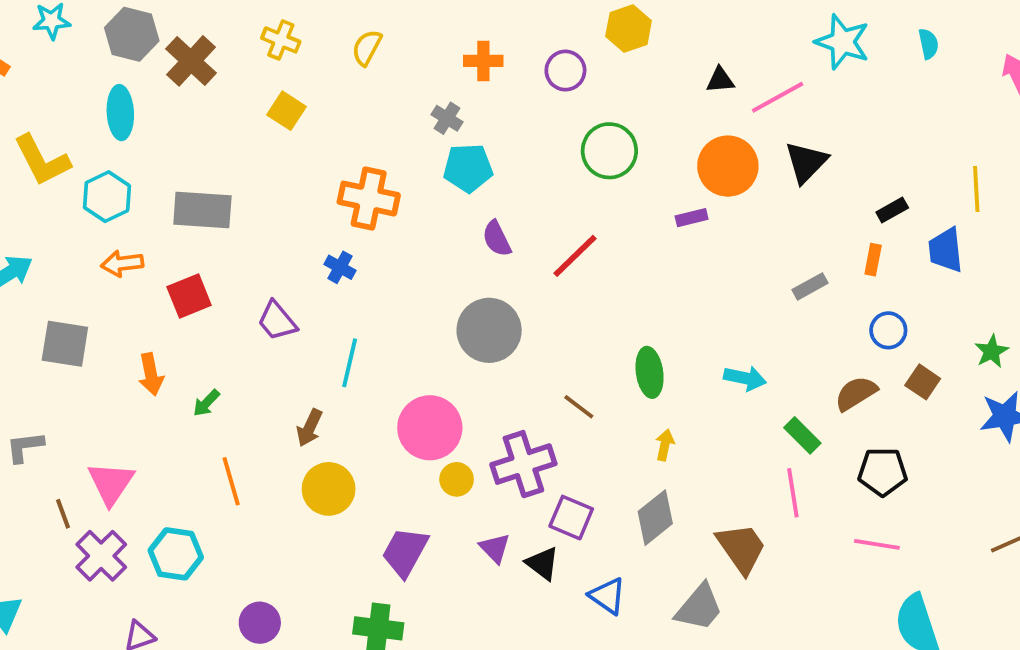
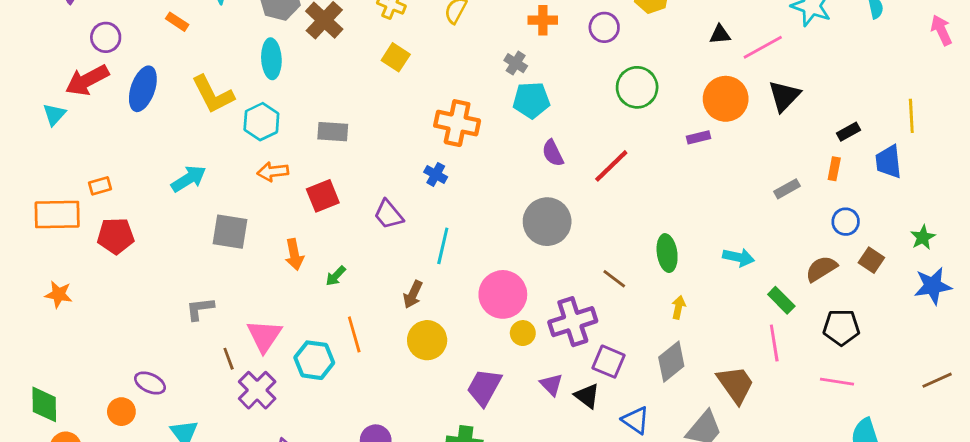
gray rectangle: (202, 210) -> (333, 132), size x0.7
cyan hexagon: (176, 554) -> (314, 360), moved

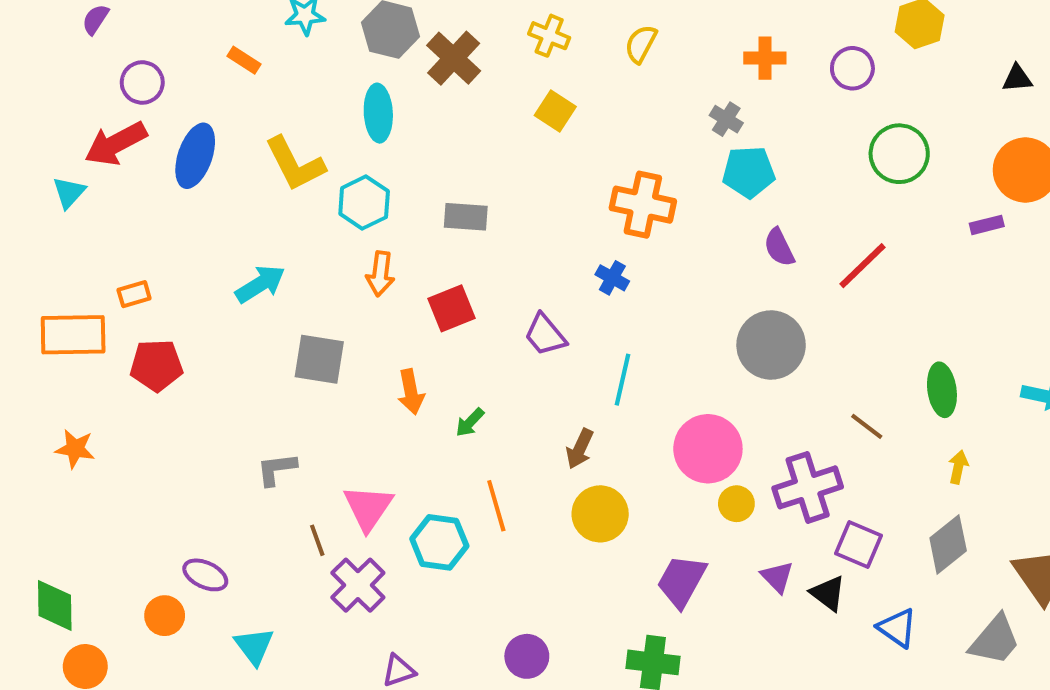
orange arrow: (273, 172) -> (380, 274), turned -76

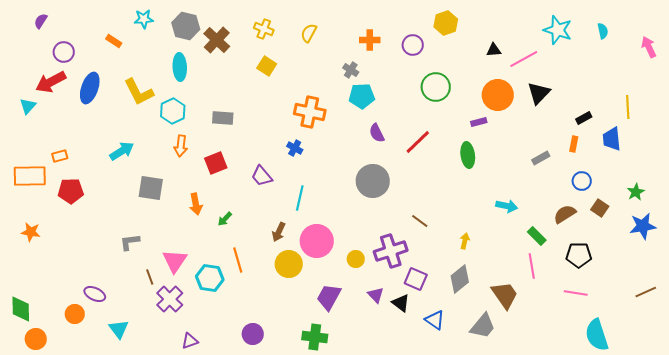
green ellipse: (942, 390) -> (468, 155), moved
pink circle: (708, 449) -> (317, 241), moved

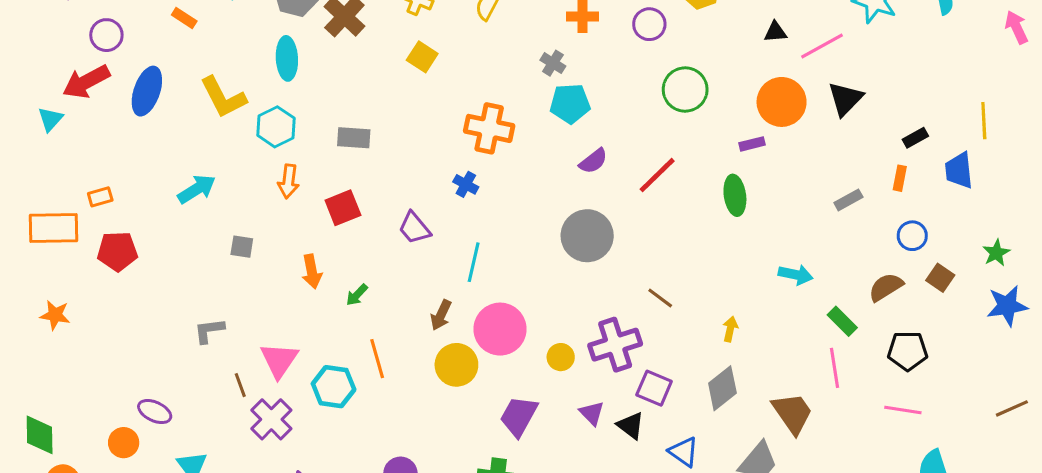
purple semicircle: (377, 133) -> (593, 161), turned -102
gray square: (151, 188) -> (242, 247), size x0.6

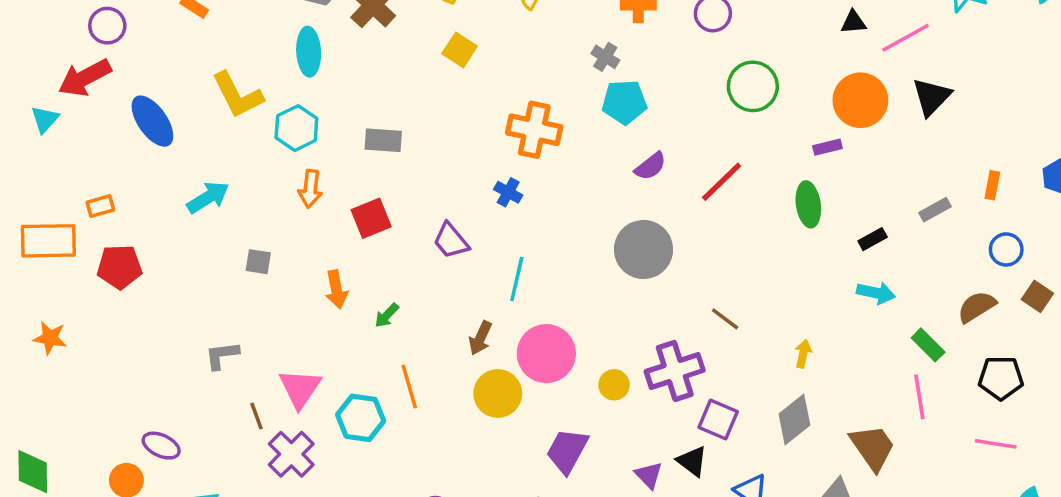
blue ellipse: (147, 91) -> (152, 121), moved, turned -54
black rectangle: (915, 138) -> (873, 239), moved
purple triangle: (592, 413) -> (649, 475), moved

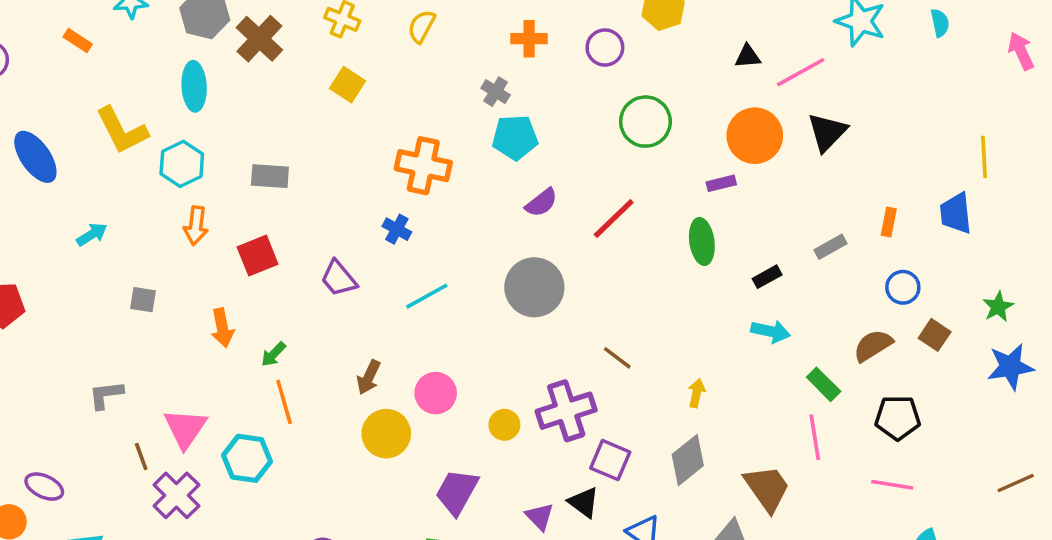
cyan arrow: (208, 197) -> (92, 234), size x0.7
cyan line: (517, 279) -> (427, 296), moved, turned 48
pink circle: (546, 354) -> (436, 393), size x0.7
orange line: (409, 387) -> (284, 402), moved

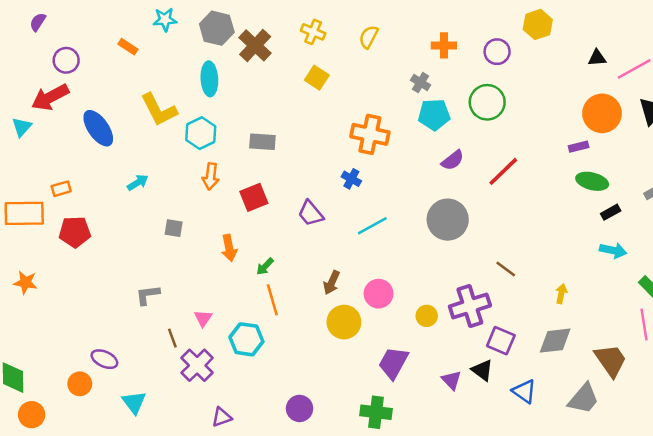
green circle: (645, 122) -> (487, 102), moved
green ellipse: (702, 241) -> (592, 181), moved, turned -68
pink triangle: (185, 428) -> (203, 318), size x0.6
gray diamond: (688, 460) -> (555, 341), turned 32

